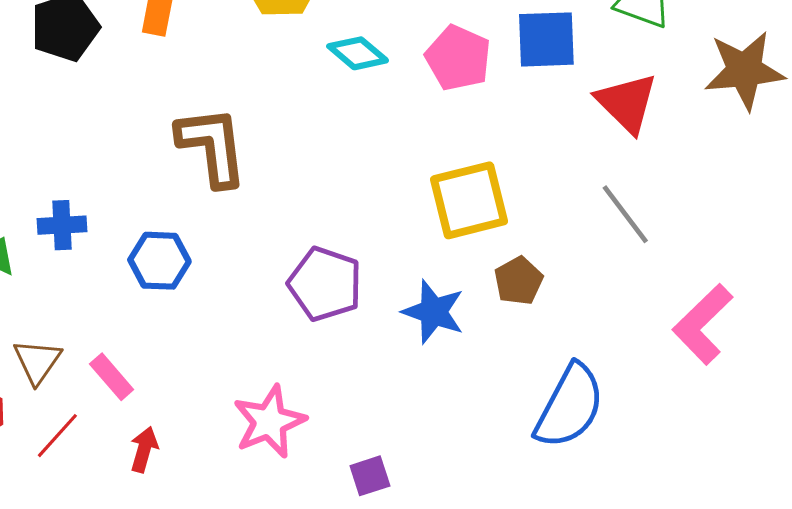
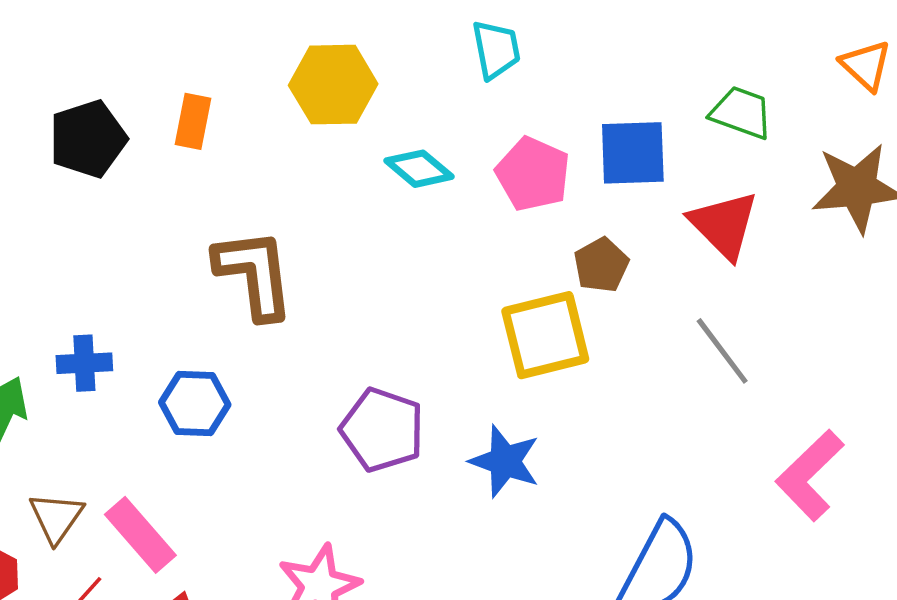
brown pentagon: (519, 281) -> (601, 265), moved
pink rectangle: (112, 377) -> (140, 535), size x1.4

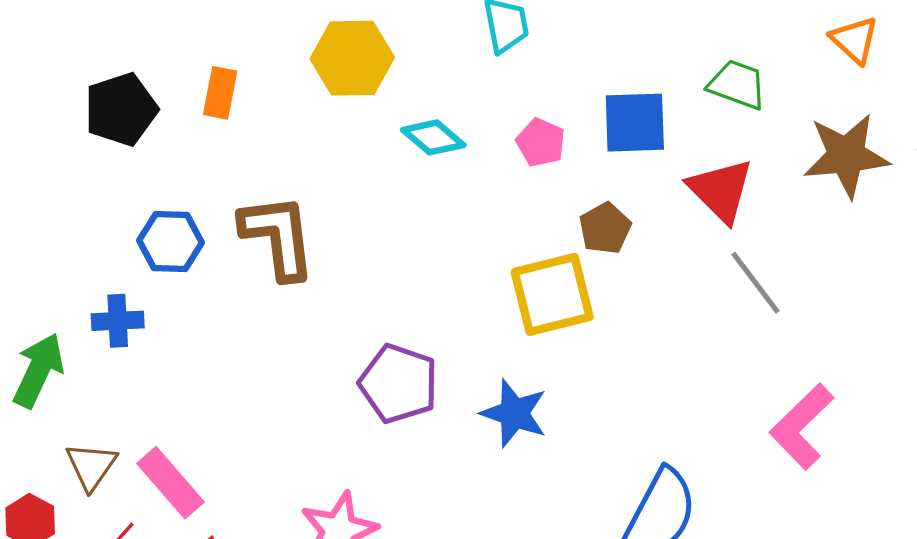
pink pentagon: (533, 174) -> (541, 142), size x0.7
gray line: (722, 351) -> (755, 283), moved
blue hexagon: (195, 403) -> (171, 241), moved

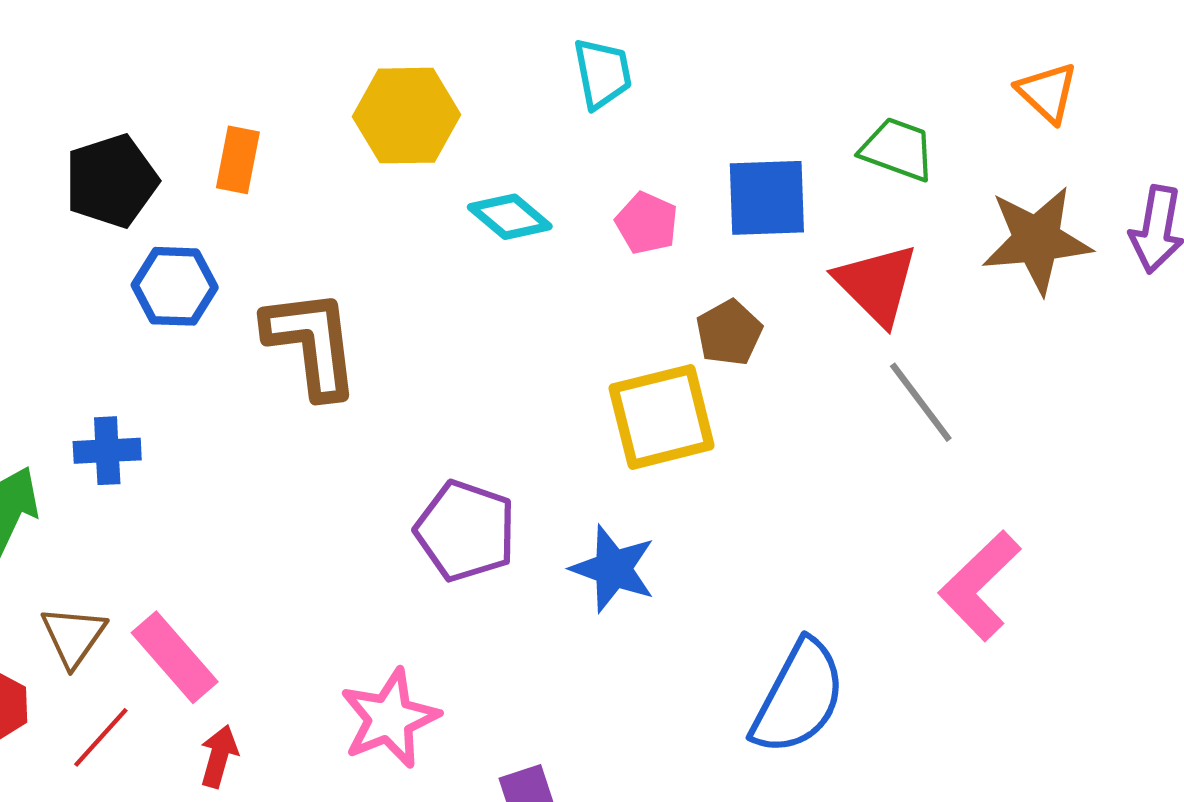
blue hexagon: (171, 241) -> (175, 286), moved

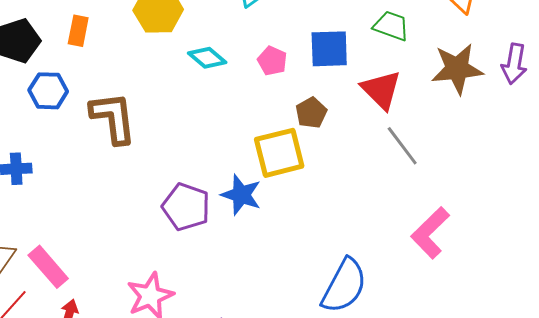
blue star: (613, 569) -> (241, 195), moved

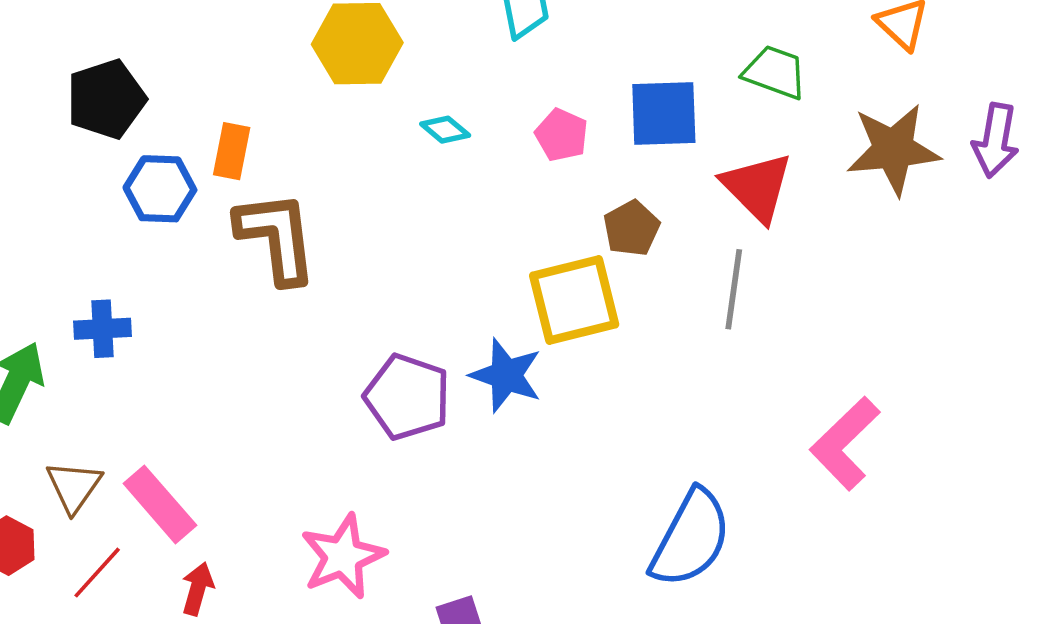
orange rectangle: (78, 31) -> (232, 151), moved
cyan diamond: (207, 58) -> (445, 130), size x0.7
gray line: (402, 146) -> (734, 289), moved, turned 45

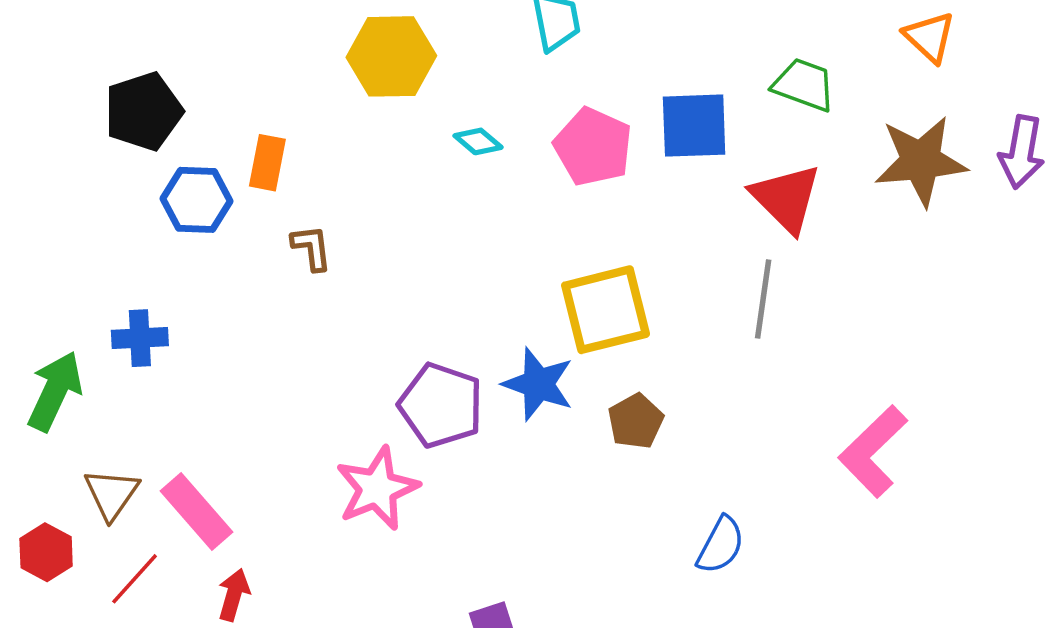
pink pentagon: (562, 135) -> (593, 147), size x1.5
brown pentagon: (632, 228) -> (636, 421), moved
brown L-shape: (276, 237) -> (312, 248), size x0.5
blue semicircle: (691, 538) -> (721, 545), size x0.6
pink star: (343, 556) -> (377, 489), moved

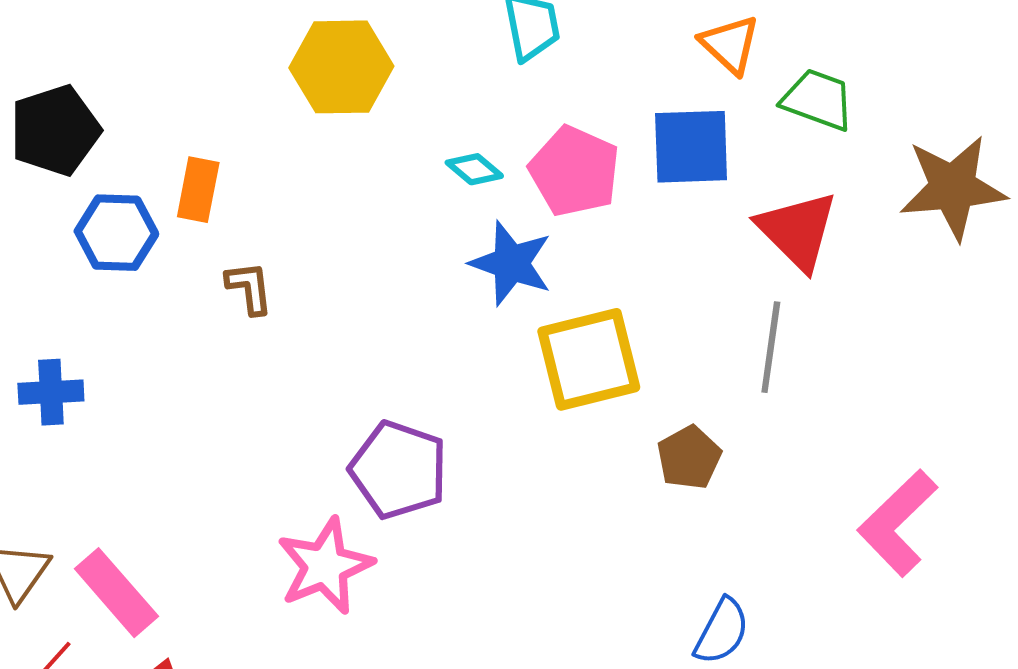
orange triangle: (930, 37) -> (730, 44), moved
cyan diamond: (478, 141) -> (474, 169), moved
blue star: (538, 384) -> (511, 263), moved
brown pentagon: (636, 421) -> (689, 458), moved

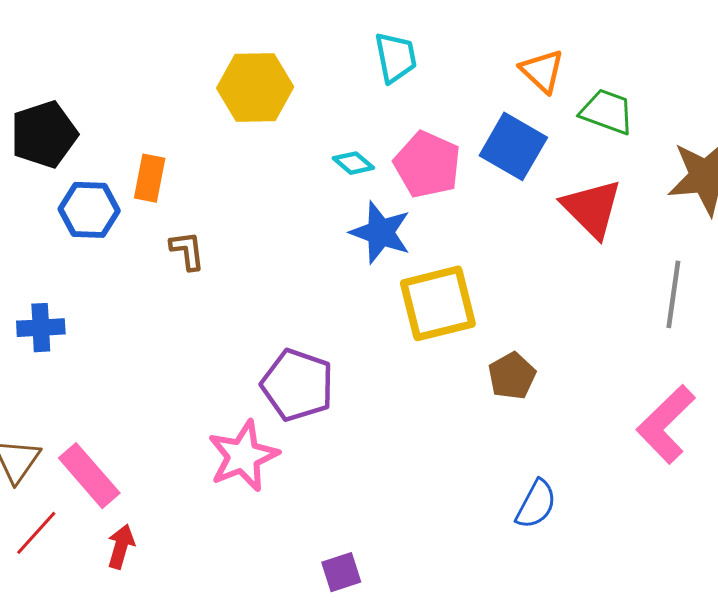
blue square: (691, 147) -> (513, 146), turned 32
gray line: (771, 347) -> (673, 294), moved

